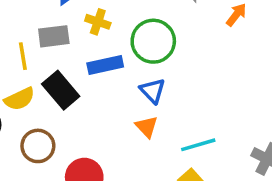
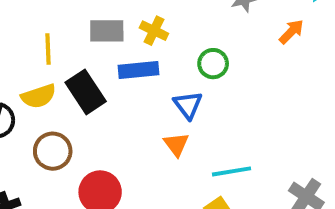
yellow cross: (98, 22) -> (154, 31), moved
gray rectangle: (54, 36) -> (107, 31), moved
green circle: (153, 41) -> (213, 64), moved, size x0.6

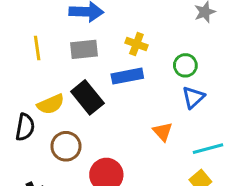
gray rectangle: (107, 31) -> (84, 49), moved
yellow line: (48, 49) -> (37, 48), moved
blue triangle: (188, 105) -> (193, 97), moved, turned 30

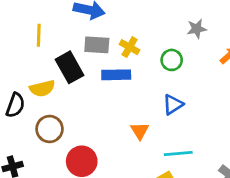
gray rectangle: (84, 49) -> (97, 45), moved
green circle: (185, 65) -> (172, 60), moved
black rectangle: (87, 97) -> (69, 67), moved

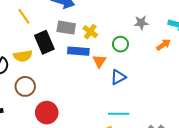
yellow line: (39, 35) -> (24, 16), turned -42
orange triangle: (140, 131) -> (99, 61), moved

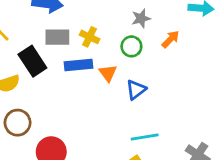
gray star: (141, 23) -> (141, 18), moved
orange arrow: (163, 45) -> (171, 39), moved

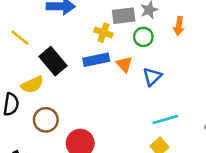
gray rectangle: (57, 37) -> (124, 16), moved
orange arrow: (171, 39) -> (179, 26), turned 150

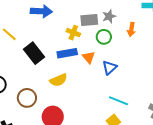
yellow semicircle: (32, 85) -> (58, 80), moved
cyan line: (165, 120) -> (119, 101), turned 36

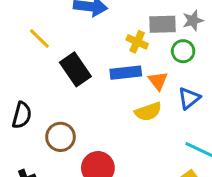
yellow semicircle: (58, 80) -> (148, 112), moved

